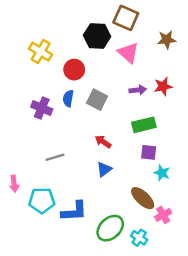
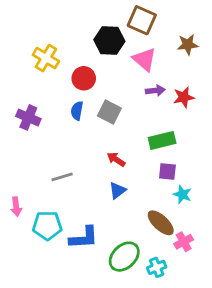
purple arrow: (138, 90) -> (155, 90), moved
purple cross: (42, 108) -> (28, 117), moved
cyan cross: (139, 238) -> (157, 267), turned 35

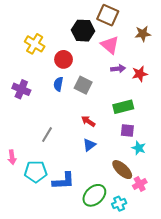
gray line: (62, 177) -> (47, 135), turned -42

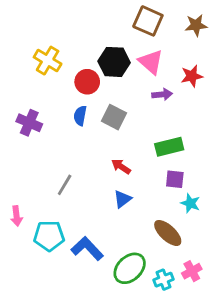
black hexagon: (83, 31) -> (114, 62), moved
brown star: (143, 34) -> (196, 25), moved
red star: (140, 74) -> (192, 76), moved
blue L-shape: (64, 181) -> (87, 249), turned -130
pink cross: (140, 184) -> (192, 271), moved

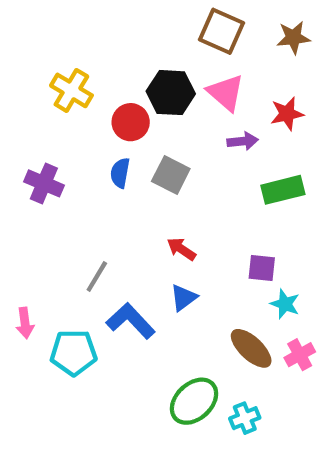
green rectangle: (169, 147) -> (283, 190), moved
blue L-shape: (87, 249) -> (131, 321), moved
pink cross: (192, 271) -> (300, 355), moved

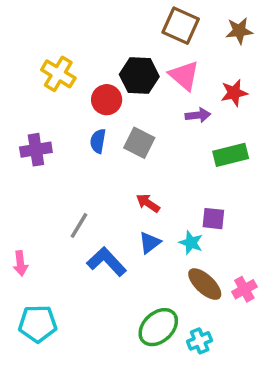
purple cross: (44, 183) -> (36, 150), turned -32
cyan star: (285, 304) -> (191, 243), moved
cyan pentagon: (74, 353) -> (38, 324), moved

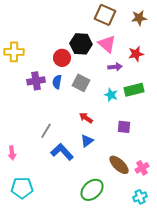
yellow cross: (58, 74) -> (14, 52), moved, turned -30
purple cross: (36, 150) -> (36, 81), moved
cyan star: (191, 243) -> (111, 95), moved
cyan cross: (200, 341) -> (140, 197), moved

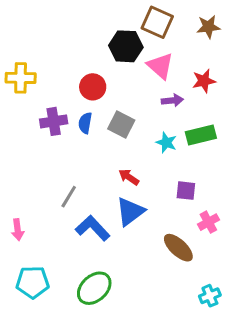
black hexagon: (81, 44) -> (126, 46), moved
blue triangle: (87, 141) -> (130, 212), size x1.5
pink cross: (142, 168) -> (208, 222), moved
green ellipse: (92, 190) -> (94, 288), moved

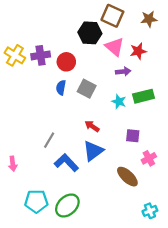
yellow cross: (21, 78) -> (15, 55), turned 30
red star: (204, 81) -> (138, 51), moved
purple cross: (54, 121) -> (41, 55), moved
cyan pentagon: (33, 282) -> (36, 201), moved

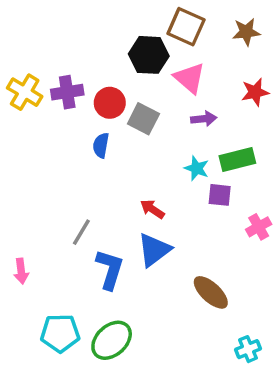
red star: (138, 51) -> (255, 92), moved
gray square: (87, 89) -> (143, 119), moved
purple square: (133, 136) -> (220, 195), moved
pink cross: (149, 158) -> (259, 227), moved
blue L-shape: (66, 163) -> (110, 269), turned 60

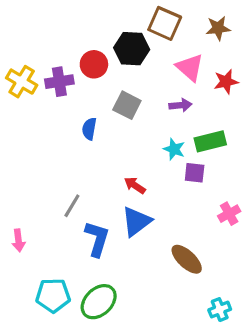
pink triangle: (190, 78) -> (190, 67), moved
red circle: (110, 103) -> (94, 64), moved
pink cross: (259, 227) -> (229, 214), moved

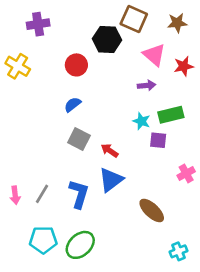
red circle: (94, 64) -> (76, 65), moved
purple cross: (59, 82) -> (38, 24), moved
gray square: (127, 105) -> (79, 139), moved
blue semicircle: (89, 129) -> (73, 105), turned 42
gray line: (72, 206) -> (42, 194), moved

